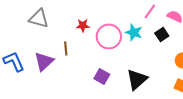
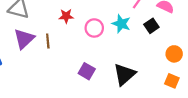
pink circle: (109, 36) -> (94, 28), size x0.7
purple triangle: (44, 61) -> (24, 39), moved

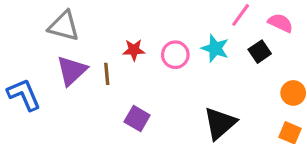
red star: (66, 16) -> (134, 50), moved
purple square: (87, 71) -> (137, 118), moved

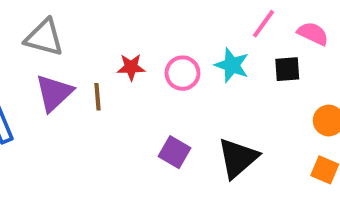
black square: (260, 52) -> (287, 69), turned 30
purple square: (137, 118) -> (175, 152), moved

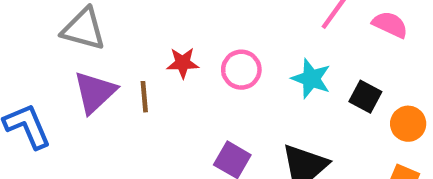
cyan star: (232, 65) -> (311, 79), moved
black square: (287, 69) -> (365, 97), moved, turned 32

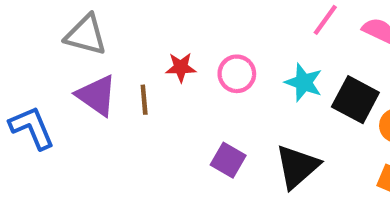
purple triangle: (95, 92) -> (97, 95), turned -42
black square: (365, 97) -> (355, 100), size x1.5

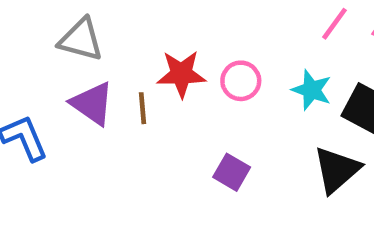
red star: (181, 67) -> (181, 74), size x1.5
black triangle: (297, 167) -> (337, 170), moved

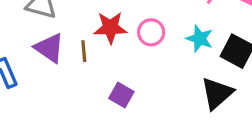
purple square: (232, 172) -> (121, 95), moved

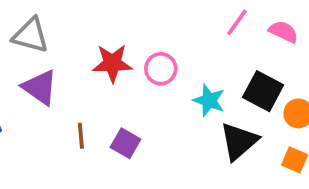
cyan star: (200, 39) -> (209, 100), moved
brown line: (84, 51) -> (81, 136), moved

